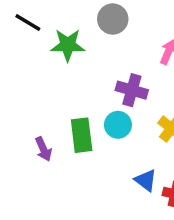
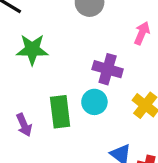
green star: (68, 45) -> (32, 50), moved

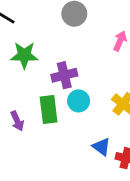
purple cross: (108, 69) -> (64, 75), moved, turned -30

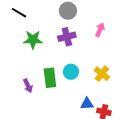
purple cross: (64, 75) -> (67, 37), moved
blue triangle: (101, 147) -> (87, 104), turned -40

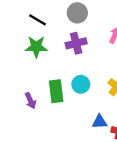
black line: (19, 13) -> (37, 20), moved

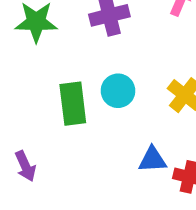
purple arrow: (30, 101) -> (25, 166), moved

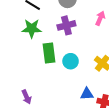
green rectangle: (73, 104) -> (49, 53), moved

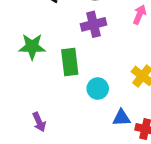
green star: (32, 28) -> (32, 47), moved
cyan circle: (71, 61) -> (98, 89), moved

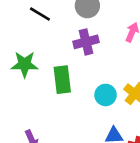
cyan circle: (98, 89) -> (106, 95), moved

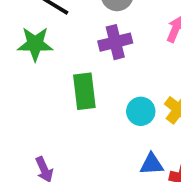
green star: (25, 64) -> (35, 44), moved

